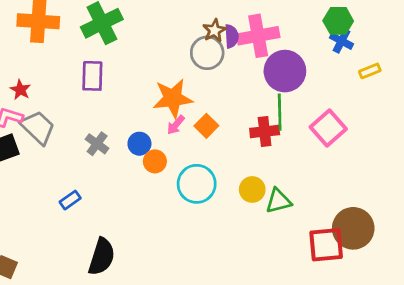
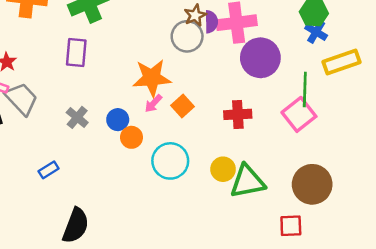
yellow rectangle: (370, 71) -> (341, 62), size x1.8
green line: (280, 112) -> (305, 90), moved
green triangle: (278, 201) -> (247, 181), size x1.4
brown circle: (353, 228) -> (312, 184), moved
red square: (326, 245) -> (291, 226), size x0.7

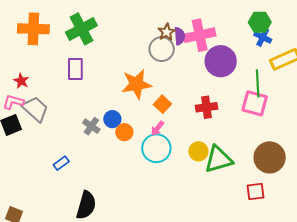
pink arrow: (153, 104) -> (157, 128), moved
pink square: (299, 114) -> (255, 103), turned -32
gray cross: (77, 117) -> (91, 126), moved

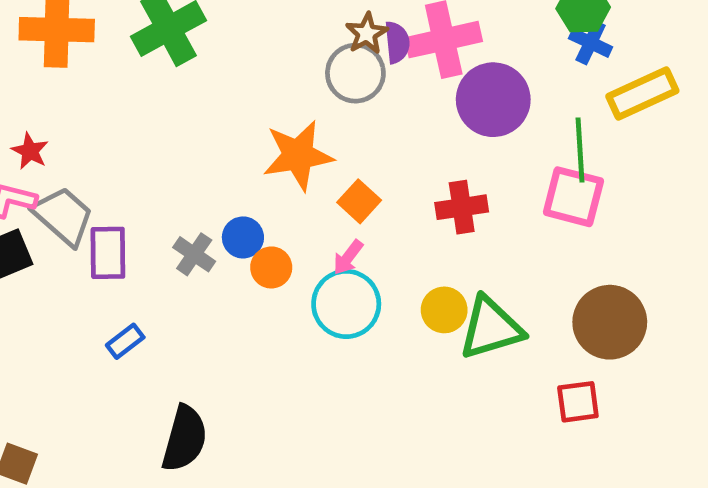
purple rectangle: (75, 69) -> (108, 253), moved

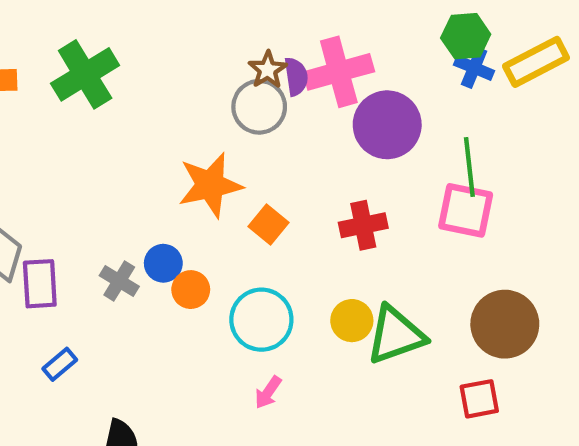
yellow rectangle: (642, 93) -> (536, 62), moved
pink arrow: (348, 257) -> (268, 392), moved

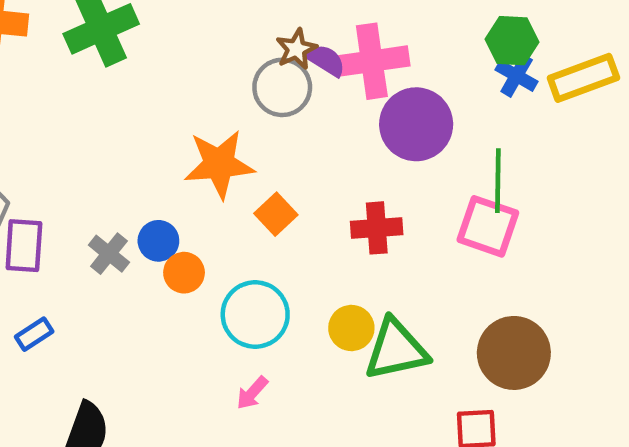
purple semicircle: (296, 77) -> (326, 60), turned -57

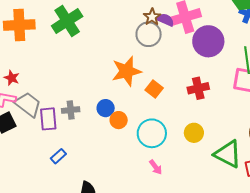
gray cross: (109, 254) -> (71, 110), moved, turned -36
green triangle: (396, 350) -> (228, 154), moved, turned 48
pink arrow: (252, 393) -> (156, 167), turned -70

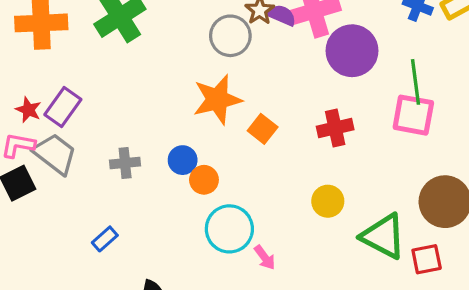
gray circle: (149, 34) -> (230, 36), moved
purple rectangle: (48, 119) -> (63, 107), moved, turned 40
cyan circle: (152, 133) -> (229, 229), moved

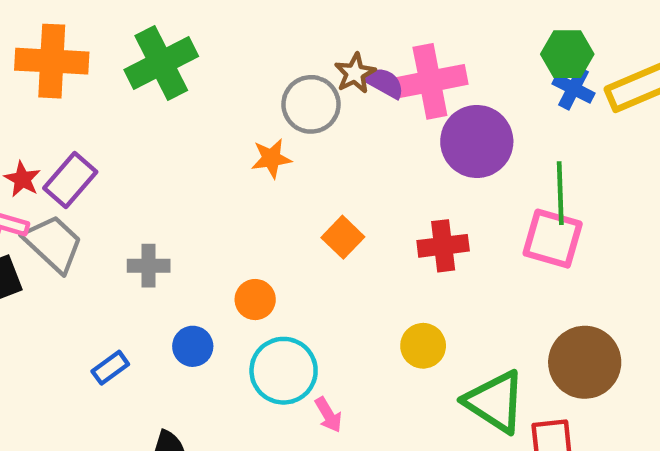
orange star: (217, 100) -> (271, 158), moved, size x0.6
blue circle: (183, 160) -> (193, 346), moved

